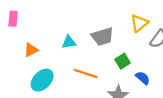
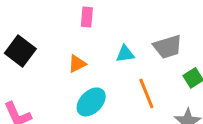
pink rectangle: (13, 19) -> (87, 17), moved
orange line: (86, 73) -> (146, 93), turned 50

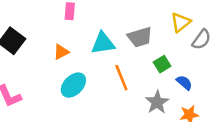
cyan triangle: (125, 54) -> (103, 43), size x1.5

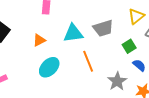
green square: (162, 64) -> (129, 46), moved

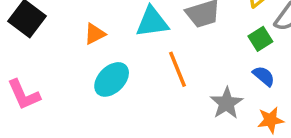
green square: (129, 46) -> (260, 39), moved

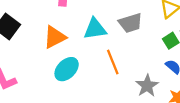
orange triangle: (95, 34) -> (55, 37), size x1.5

